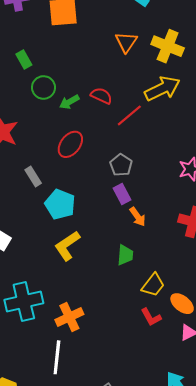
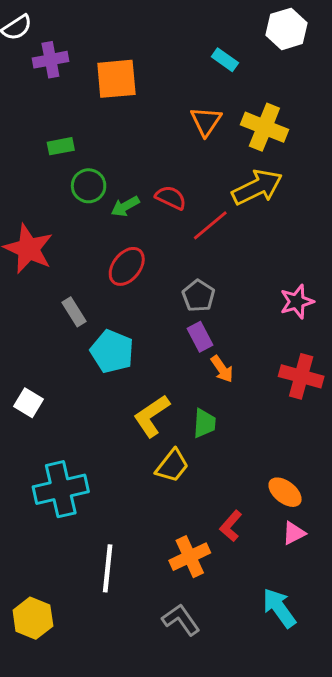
green rectangle: (24, 60) -> (61, 146), turned -72
yellow L-shape: (67, 246) -> (152, 416), moved
yellow trapezoid: (153, 285) -> (172, 466), moved
orange cross: (69, 317) -> (190, 557), moved
red L-shape: (151, 317) -> (231, 526), moved, turned 70

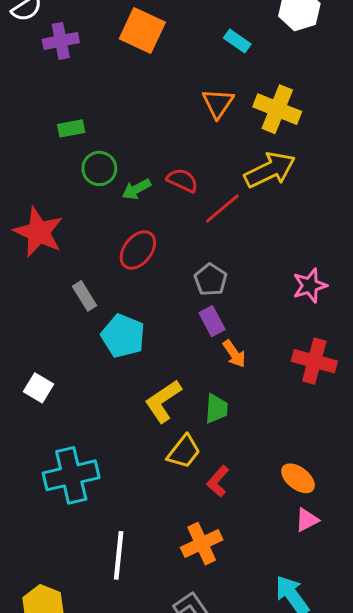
orange square: (116, 79) -> (142, 31), moved, turned 30
red L-shape: (231, 526) -> (218, 481), moved

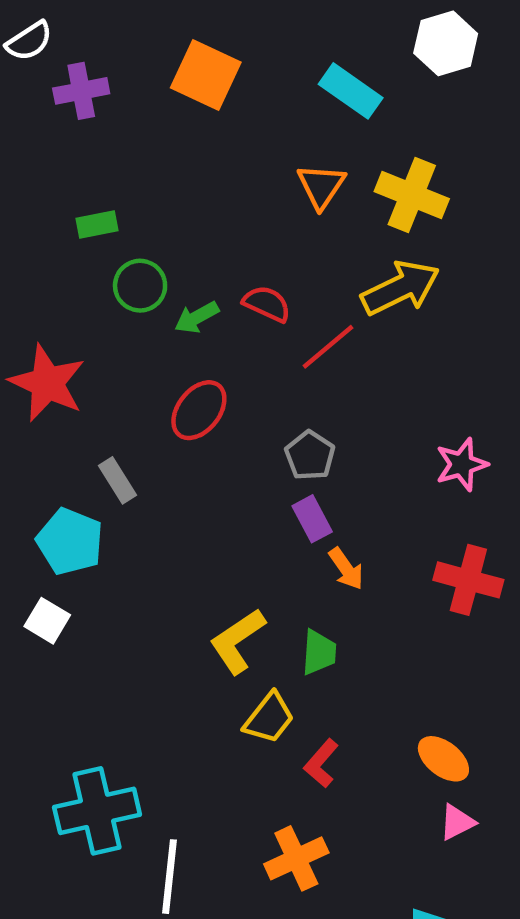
cyan rectangle: (237, 41) -> (351, 91), size x1.5
cyan pentagon: (123, 336) -> (70, 541), moved
cyan cross: (71, 475) -> (97, 811), moved

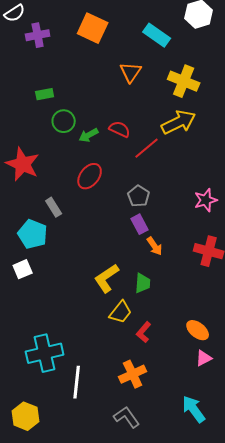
orange triangle: (321, 186) -> (131, 72), moved
white square: (47, 621) -> (23, 269), turned 36

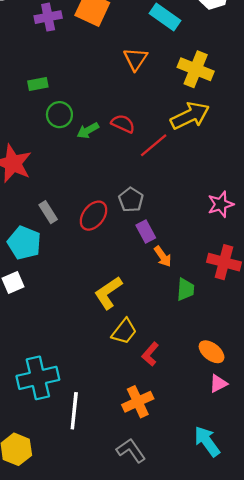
purple cross: (38, 35) -> (48, 17), moved
red ellipse: (90, 176) -> (93, 216), moved
gray pentagon: (139, 196) -> (131, 200), moved
green trapezoid: (143, 283) -> (185, 289), moved

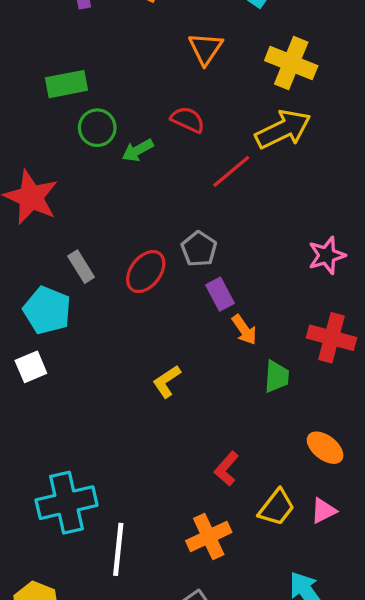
green rectangle: (38, 84) -> (67, 84), size x1.4
red semicircle: (123, 124) -> (188, 120), moved
yellow L-shape: (108, 293) -> (167, 381), size x0.7
yellow trapezoid: (124, 331) -> (277, 507), moved
orange ellipse: (212, 352) -> (325, 448), moved

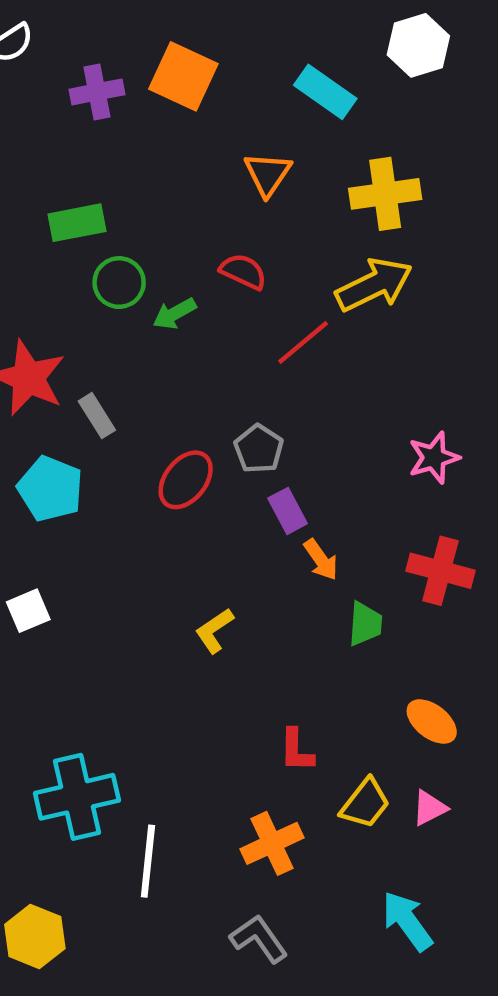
yellow cross: (291, 63) -> (385, 194), turned -30
gray rectangle: (81, 267) -> (97, 416), moved
cyan pentagon: (47, 310) -> (50, 489), moved
red L-shape: (227, 469) -> (296, 750), turned -40

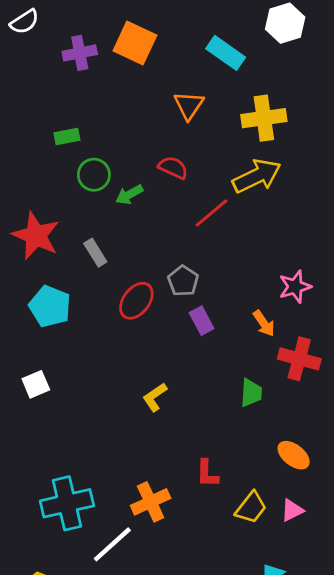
green rectangle: (77, 223) -> (67, 136), size x0.7
gray rectangle: (97, 416) -> (95, 253), moved
orange arrow: (321, 560) -> (264, 323), moved
orange cross: (272, 843) -> (151, 502), moved
white line: (148, 861) -> (112, 544), turned 42

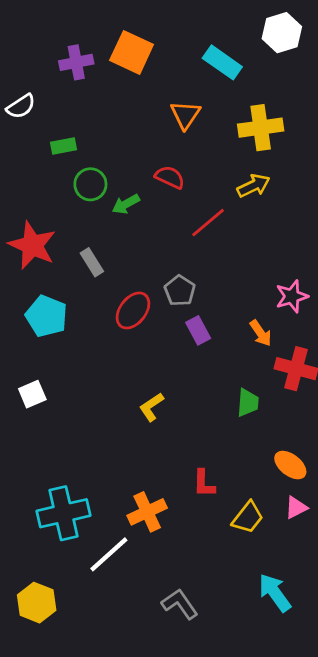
white semicircle: (24, 22) -> (21, 106), moved
yellow arrow: (257, 176) -> (253, 186), size x0.7
pink triangle: (292, 510) -> (296, 508), moved

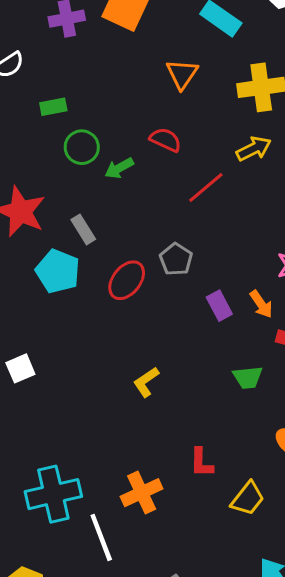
cyan pentagon: (46, 316) -> (58, 271), moved
purple rectangle: (198, 330) -> (219, 306), moved
green trapezoid: (248, 403) -> (248, 377), turned 80
white line: (109, 554) -> (101, 537), turned -69

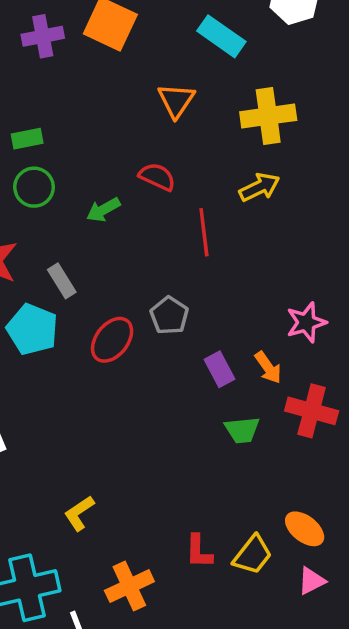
green circle: (82, 147) -> (34, 187), moved
red line: (206, 188) -> (204, 232), turned -57
green trapezoid: (248, 377) -> (242, 430), moved
yellow L-shape: (146, 382) -> (79, 513), moved
yellow trapezoid: (248, 499) -> (253, 555), moved

